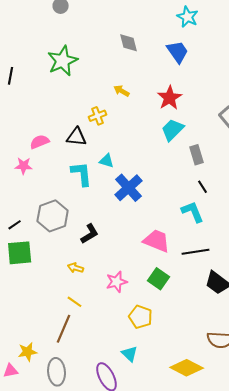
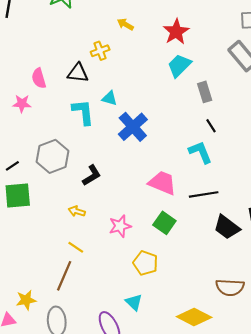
pink semicircle: (40, 142) -> (39, 78), turned -84

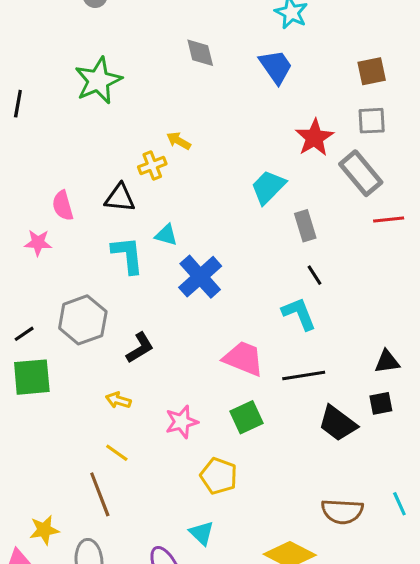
yellow arrow: (125, 24) -> (179, 141), moved
red star: (176, 32) -> (314, 138), moved
green square: (164, 223) -> (246, 417), turned 30
brown line: (64, 276) -> (100, 494), turned -44

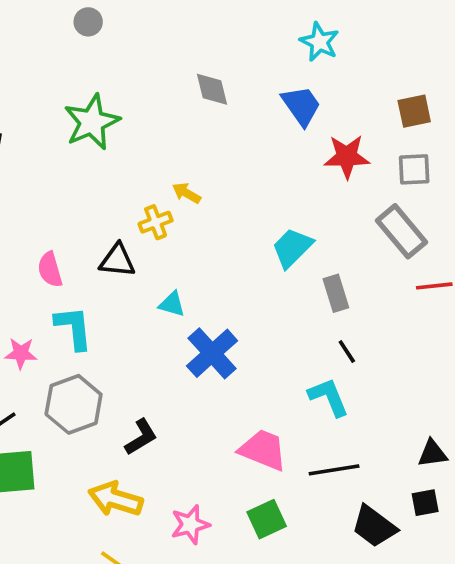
red star: (314, 138) -> (347, 157), moved, turned 30
pink star: (38, 243) -> (21, 353), moved
cyan L-shape: (128, 255) -> (74, 328), moved
yellow arrow: (118, 400) -> (115, 499), size x1.8

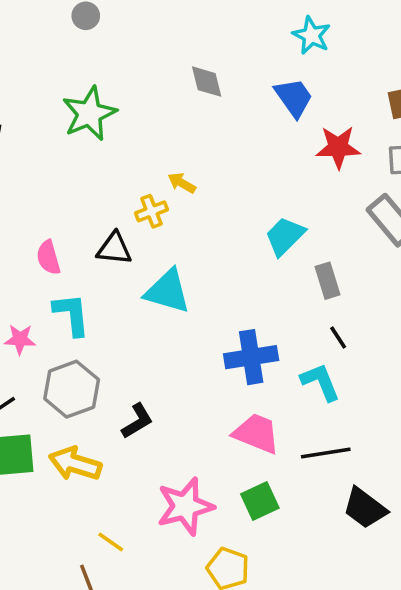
cyan triangle: (172, 304) -> (168, 291), size x1.8
blue cross: (212, 353) -> (251, 357), moved, turned 33
yellow arrow: (115, 499) -> (75, 464), moved
pink star: (190, 525) -> (185, 506), size x1.5

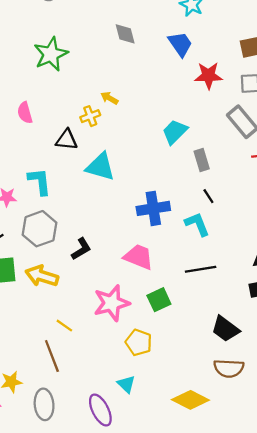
pink semicircle: (48, 258) -> (25, 113), moved
pink trapezoid: (256, 433) -> (139, 257), moved
black trapezoid: (365, 508) -> (225, 329), moved

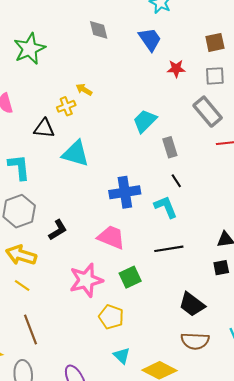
red star: (208, 76) -> (176, 69), size x0.7
yellow line: (64, 326) -> (22, 285), moved
cyan triangle: (126, 384) -> (122, 356), moved

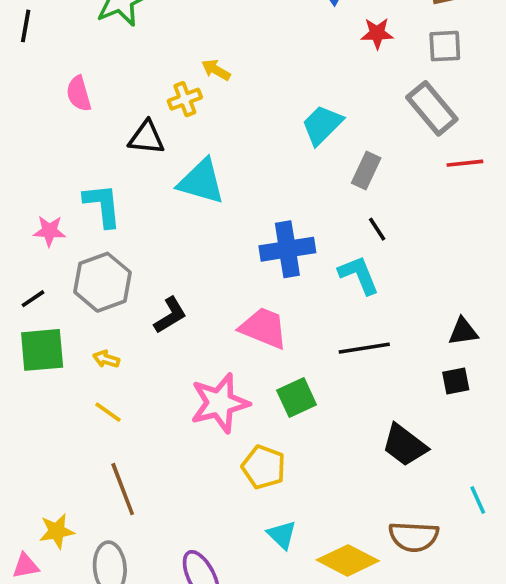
gray rectangle: (170, 147) -> (366, 171), turned 42
yellow arrow: (21, 255) -> (106, 359), size x0.5
brown semicircle: (195, 341) -> (414, 537), moved

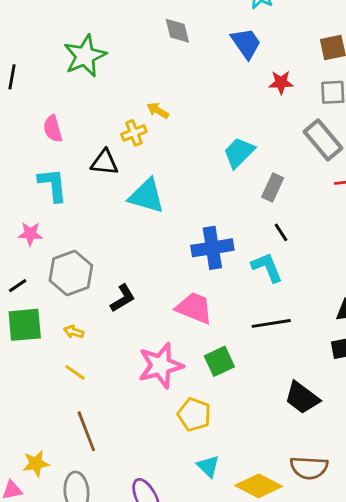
cyan L-shape: (103, 205) -> (53, 185), moved

